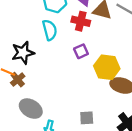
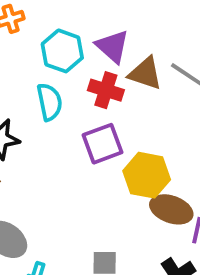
purple square: (81, 51) -> (103, 144), size x1.5

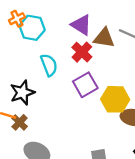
cyan hexagon: (62, 51) -> (32, 28), moved
red cross: (106, 90) -> (82, 52), turned 36

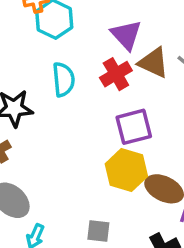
purple square: (85, 85) -> (134, 127), moved
yellow hexagon: (115, 99) -> (126, 170), moved

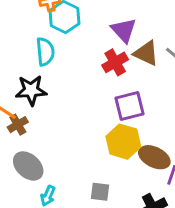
cyan semicircle: (64, 79) -> (45, 52), moved

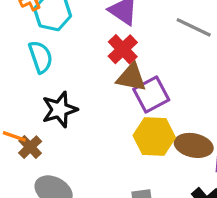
brown triangle: (146, 53) -> (131, 77), moved
black star: (31, 90) -> (60, 110), moved

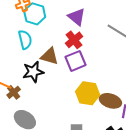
brown triangle: (131, 77) -> (50, 56), moved
purple square: (151, 95) -> (75, 61), moved

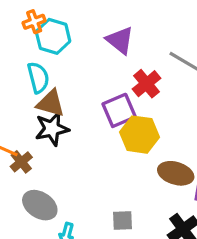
red cross: (74, 40) -> (147, 84), moved
brown triangle: (50, 56) -> (51, 103), moved
yellow hexagon: (88, 93) -> (140, 135), moved

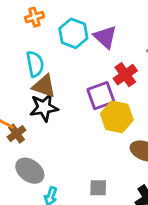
cyan hexagon: (53, 36) -> (73, 33), moved

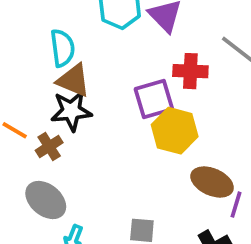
red cross: (125, 75) -> (190, 71), turned 35
brown cross: (17, 134) -> (49, 146), moved

